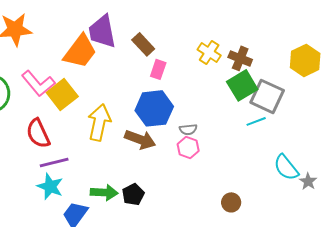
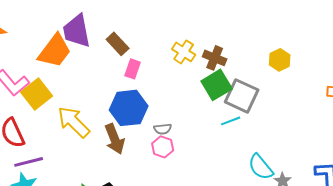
yellow hexagon: (305, 60) -> (280, 60), size x0.7
yellow arrow: (99, 122) -> (74, 122), turned -57
brown arrow: (140, 139) -> (115, 139), turned 48

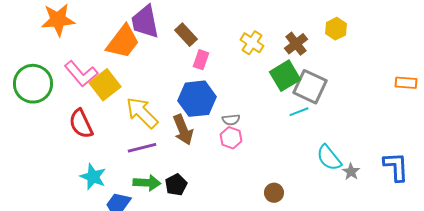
brown cross: (215, 58) -> (296, 44), moved, turned 30
yellow hexagon: (280, 60) -> (336, 29), moved
purple line: (29, 162) -> (142, 148), moved

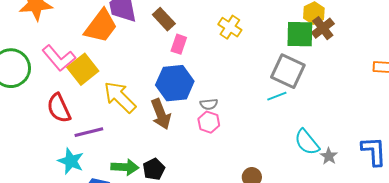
brown cross: (296, 44) -> (323, 28), moved
green square: (285, 76) -> (300, 34), moved, turned 32
purple line: (142, 148) -> (89, 132), moved

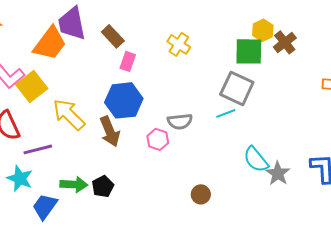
brown cross: (323, 28) -> (285, 42), moved
gray semicircle: (209, 104) -> (180, 121), moved, size x1.4
gray star: (329, 156) -> (278, 173), size x1.4

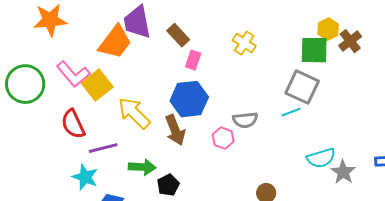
cyan semicircle: (256, 159) -> (321, 158), turned -68
green arrow: (74, 184) -> (142, 167), moved

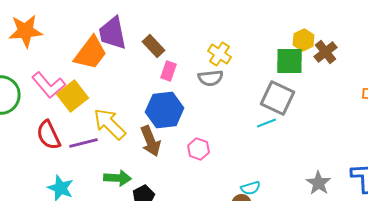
gray semicircle: (245, 120) -> (211, 78), moved
purple line: (103, 148) -> (84, 143), moved
cyan semicircle: (321, 158) -> (251, 188), moved, size x0.7

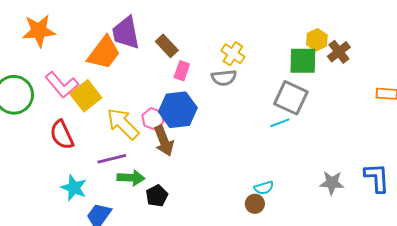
purple line: (84, 143) -> (112, 159), moved
pink hexagon: (199, 149) -> (153, 119), moved
gray star: (319, 183) -> (332, 183), turned -30

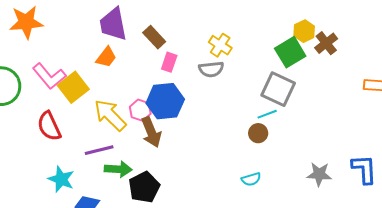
orange trapezoid: (104, 53) -> (106, 57), moved, size x0.6
green square: (303, 61) -> (290, 52), turned -32
black pentagon: (157, 196) -> (144, 187), size x1.4
brown circle: (255, 204) -> (258, 133), moved

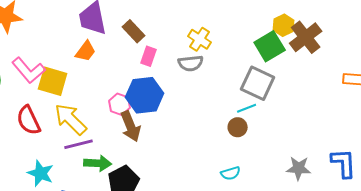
brown cross: (326, 43) -> (306, 37), size x1.4
yellow square: (73, 87) -> (53, 81), turned -36
yellow arrow: (110, 115) -> (71, 119), moved

